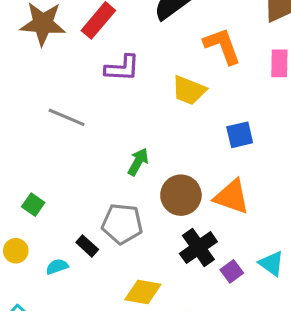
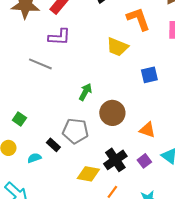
purple L-shape: (122, 68) -> (59, 37), moved
orange triangle: (232, 197) -> (147, 130), moved, size x0.7
black cross: (198, 248) -> (115, 160), moved

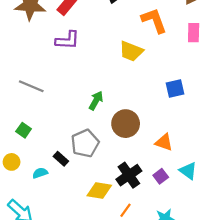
gray line: (40, 64) -> (31, 86), moved
blue square: (149, 75) -> (175, 88), moved
gray pentagon: (75, 131) -> (85, 143), turned -30

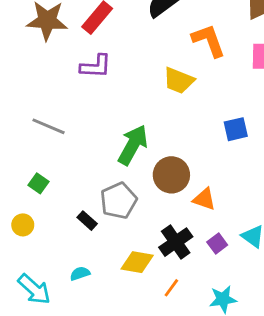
green arrow: (96, 101) -> (133, 145), size x1.6
orange triangle: (164, 142) -> (204, 199), moved
cyan semicircle: (40, 173) -> (80, 274), moved

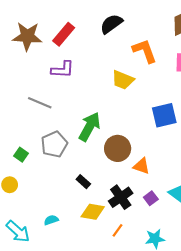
gray line: (48, 126) -> (40, 103), moved
blue square: (236, 129) -> (164, 115), size x1.4
gray pentagon: (119, 201) -> (54, 144), moved
black rectangle: (87, 221) -> (83, 182), moved

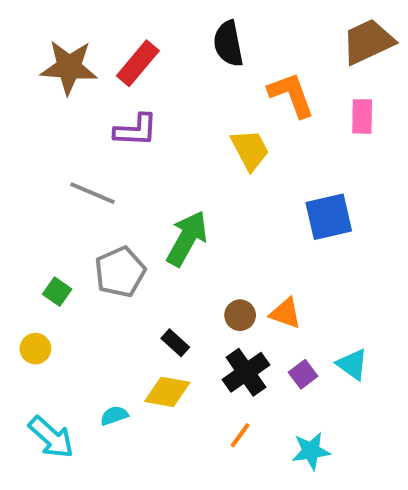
black semicircle: (111, 24) -> (228, 44), turned -65
yellow trapezoid: (123, 80) -> (250, 150), turned -140
brown circle: (118, 148) -> (240, 315), moved, size x0.6
yellow diamond: (93, 212) -> (167, 392), moved

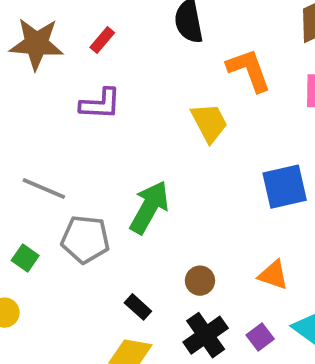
red rectangle: (138, 63) -> (102, 40), size x0.6
gray line: (92, 193) -> (44, 189), moved
gray pentagon: (120, 272) -> (85, 239), turned 30
orange triangle: (285, 313) -> (273, 275), moved

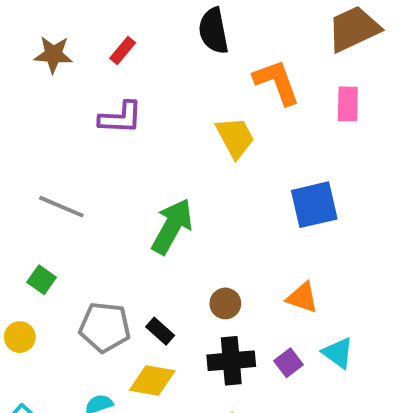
brown star: (36, 44) -> (53, 54), size x0.7
gray pentagon: (85, 239) -> (105, 327), moved
black cross: (206, 335) -> (231, 361), turned 30

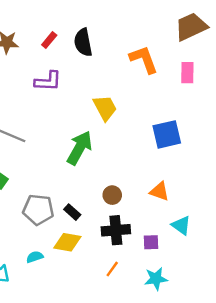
black semicircle: (213, 31) -> (83, 42), moved
yellow trapezoid: (235, 137) -> (105, 108), moved
purple square: (289, 363) -> (151, 242), moved, turned 35

